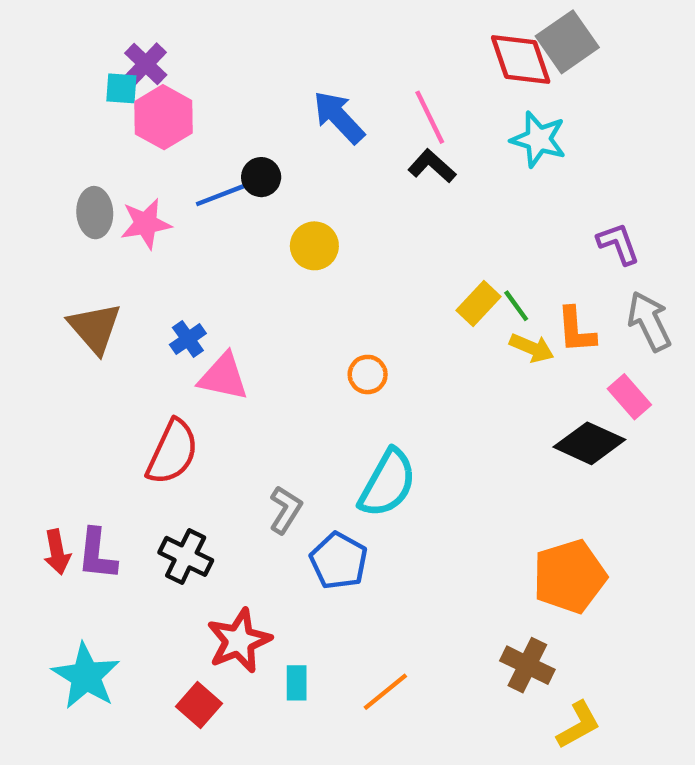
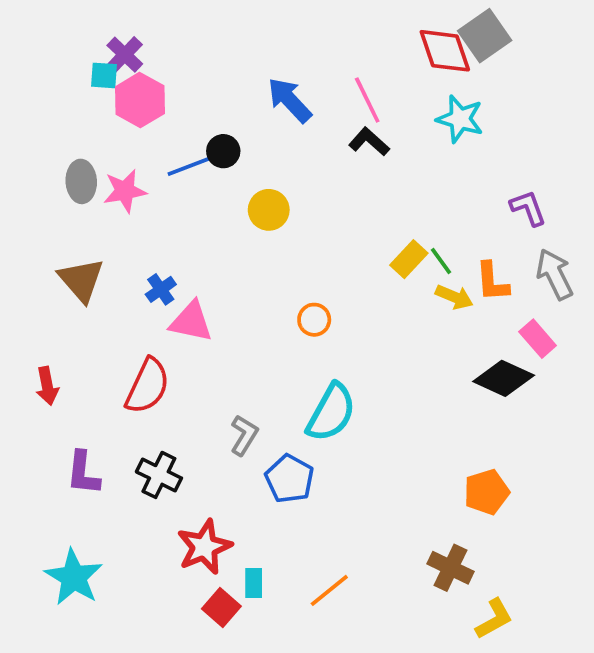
red arrow: (57, 552) -> (47, 386), moved
orange pentagon: (569, 576) -> (486, 492), size x0.7
red square: (199, 705) -> (221, 608), moved

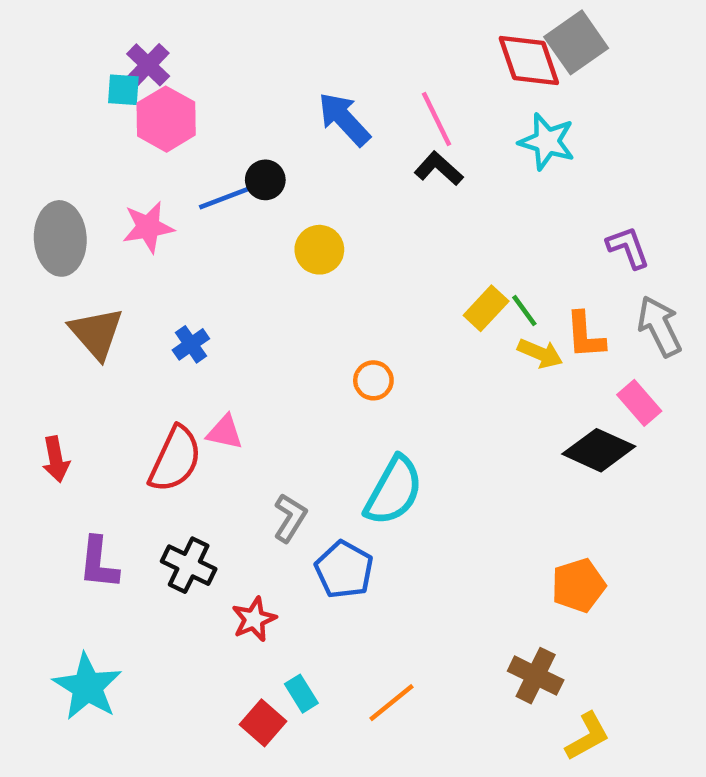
gray ellipse: (81, 181) -> (60, 238), moved, size x1.4
pink triangle: (191, 322) -> (225, 432), moved, size x0.7
red star: (204, 547) -> (254, 619), moved, size x0.7
cyan rectangle: (254, 583) -> (301, 694), turned -32

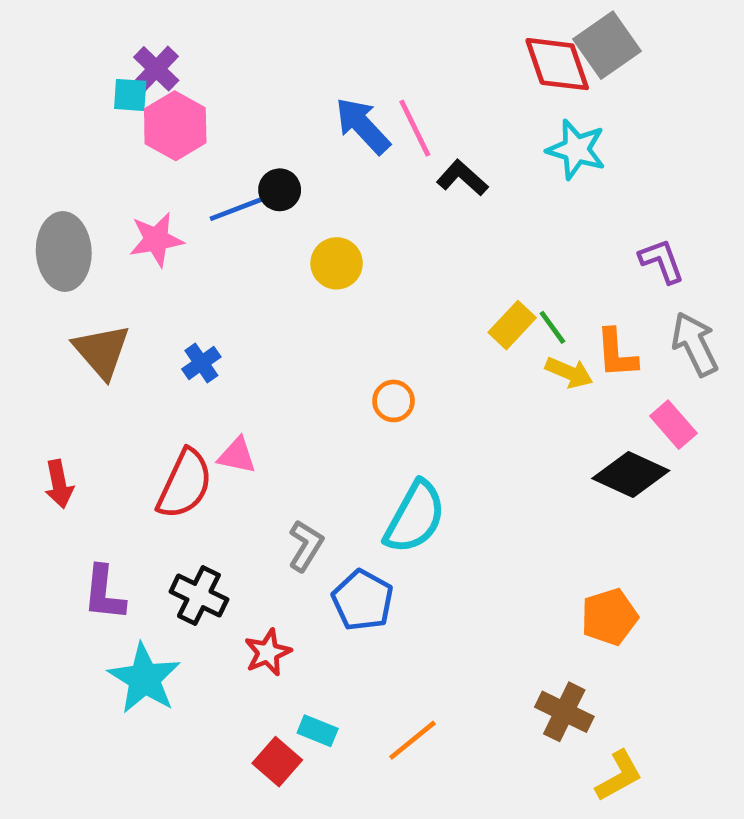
pink line: (436, 119) -> (415, 128), moved
cyan star: (87, 687) -> (144, 679), moved
cyan rectangle: (301, 694) -> (318, 731), turned -36

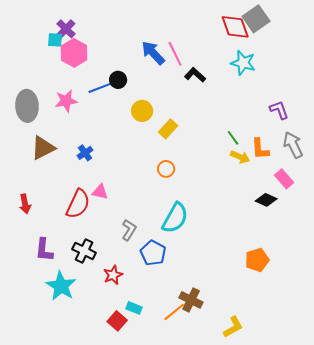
yellow rectangle: (512, 325) -> (168, 129), moved
brown triangle: (102, 351) -> (43, 148), turned 44
black diamond: (631, 475) -> (266, 200), size x0.7
brown cross: (564, 712) -> (191, 300), moved
yellow L-shape: (619, 776) -> (233, 327), moved

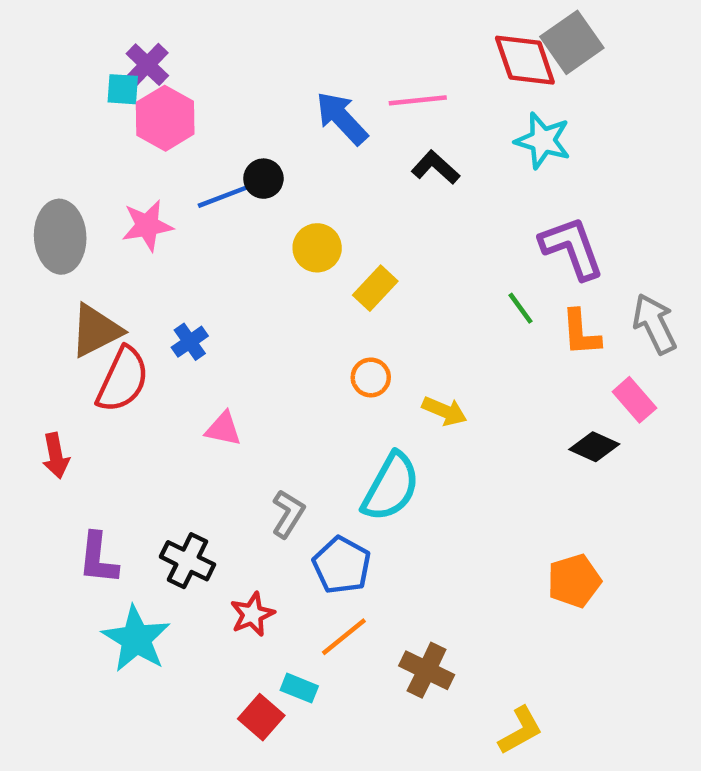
pink line: (175, 54) -> (418, 100), moved, turned -70
purple L-shape: (279, 110) -> (572, 248), moved, size x1.5
yellow arrow: (240, 157) -> (444, 411), moved
red semicircle: (78, 204) -> (123, 380), moved
orange line: (174, 312) -> (344, 637), moved

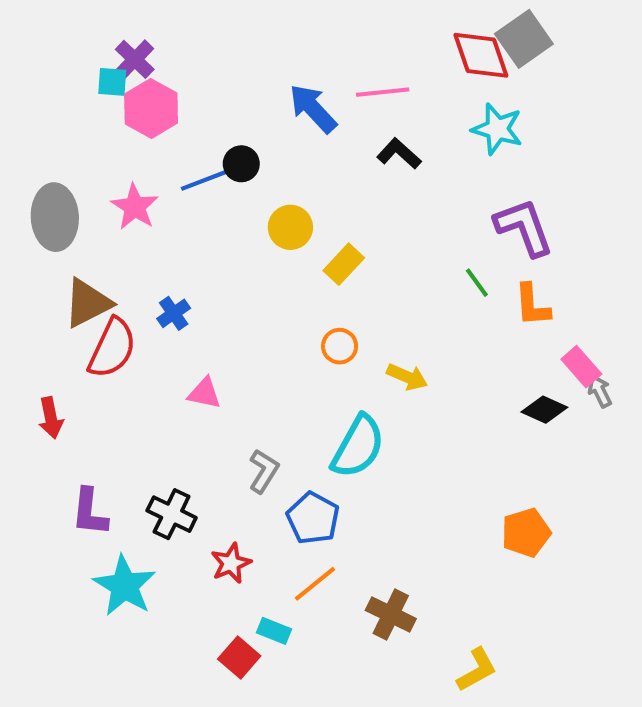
pink star: (147, 226) -> (135, 207), turned -30
gray arrow: (655, 324) -> (600, 391), moved, size x0.6

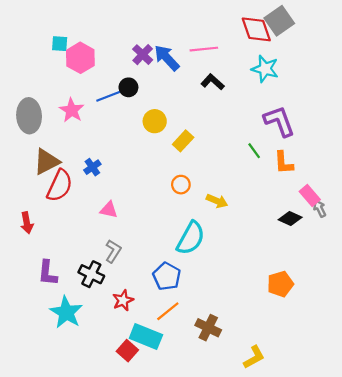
purple cross: (135, 59) -> (143, 55), moved
gray L-shape: (264, 471) -> (113, 251), moved
cyan rectangle: (274, 631) -> (146, 336), size x1.8

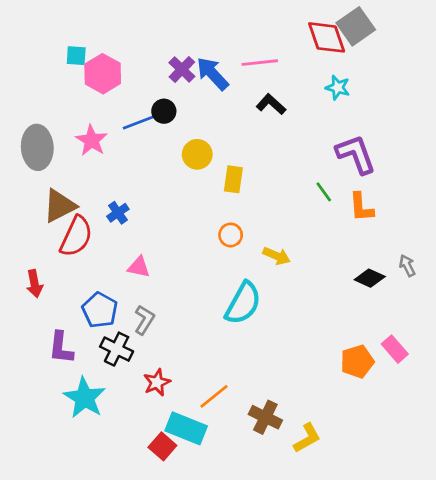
cyan star: (265, 69) -> (338, 88), size x0.7
yellow rectangle: (183, 141) -> (233, 179), turned -35
pink rectangle: (310, 195) -> (395, 349), moved
blue pentagon: (167, 276) -> (100, 310), moved
yellow L-shape: (254, 357) -> (307, 438), moved

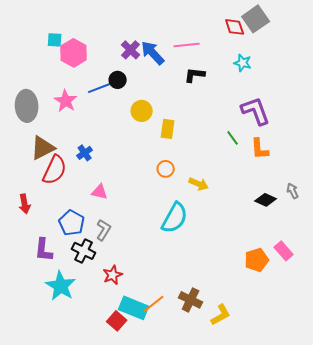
red diamond: (327, 37) -> (235, 27), size x0.7
black L-shape: (271, 104) -> (195, 75), turned -35
orange line: (214, 396) -> (154, 304), moved

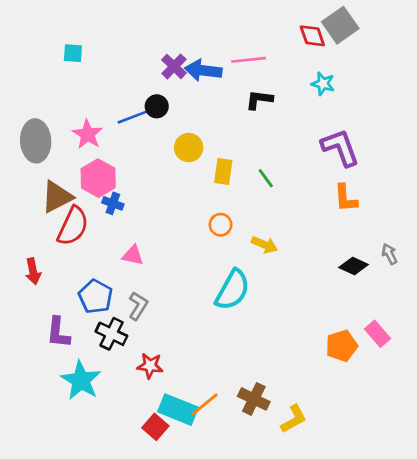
pink hexagon: (74, 53) -> (98, 178), moved
blue arrow: (153, 53) -> (203, 70), turned -40
green line: (233, 138) -> (266, 178), moved
blue cross: (85, 153) -> (113, 203), turned -35
red star: (113, 275) -> (150, 366), turned 30

